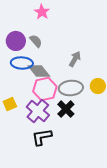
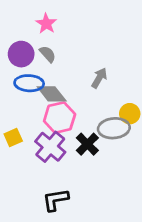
pink star: (42, 12) -> (46, 24), moved
gray ellipse: (71, 88) -> (114, 128), moved
black L-shape: (42, 137) -> (56, 200), moved

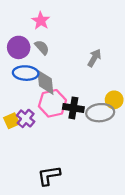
gray arrow: (99, 78) -> (94, 58), moved
gray diamond: (52, 94) -> (45, 82), turned 32
black cross: (87, 144) -> (73, 108), moved, turned -36
purple cross: (50, 147) -> (26, 118), moved, size x0.7

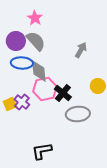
gray semicircle: (42, 47) -> (36, 41), size x1.5
black cross: (73, 108) -> (63, 93), turned 30
gray ellipse: (100, 113) -> (78, 114), moved

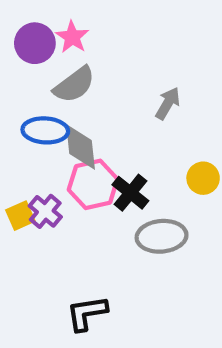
purple circle: (16, 41) -> (35, 43), moved
gray semicircle: (36, 41) -> (74, 85), turned 95

